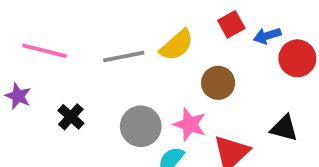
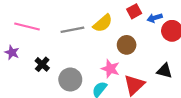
gray circle: (141, 126) -> (70, 80), moved

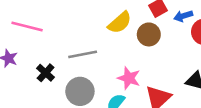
gray line: (72, 30) -> (83, 54), moved
brown circle: (127, 45) -> (149, 34), moved

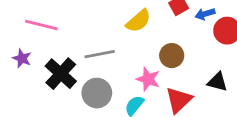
brown circle: (149, 34) -> (172, 56), moved
black cross: (46, 73) -> (61, 74), size x1.6

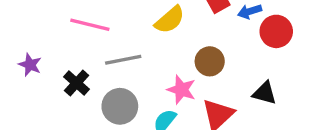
pink line: (41, 25) -> (90, 25), moved
black cross: (61, 74) -> (77, 83), size x0.7

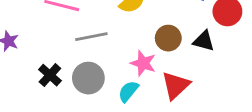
black cross: (77, 83) -> (50, 75), moved
black triangle: (265, 93) -> (204, 41), moved

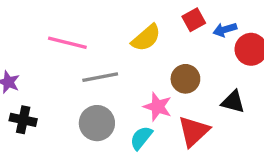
black triangle: (204, 41) -> (233, 102), moved
black cross: (50, 75) -> (23, 120), moved, turned -30

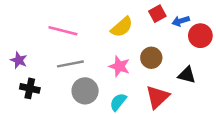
gray line: (100, 77) -> (70, 64), moved
pink star: (158, 107) -> (119, 66), moved

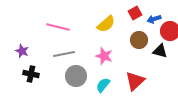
brown circle: (151, 58) -> (139, 40), moved
black triangle: (187, 75) -> (160, 51), moved

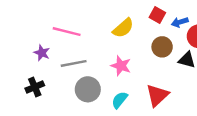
red square: (135, 13) -> (157, 15), turned -32
purple star: (22, 51) -> (42, 53), moved
black cross: (31, 74) -> (35, 87), turned -35

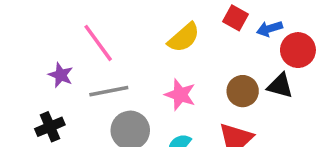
pink line: (67, 32) -> (98, 43), turned 40
brown circle: (162, 47) -> (243, 91), moved

